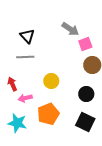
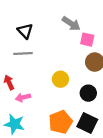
pink square: (85, 44) -> (87, 40), turned 32
yellow circle: (51, 81) -> (60, 79), moved
orange pentagon: (48, 114) -> (60, 122), moved

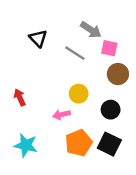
gray line: (23, 53) -> (75, 53), moved, turned 36
pink arrow: (23, 97) -> (61, 115), moved

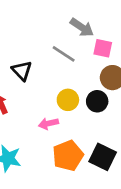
black triangle: (38, 38) -> (22, 71), moved
black circle: (111, 110) -> (97, 101), moved

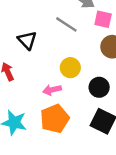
black circle: (97, 101) -> (99, 87), moved
orange pentagon: (68, 156) -> (55, 119), moved

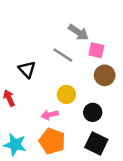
orange pentagon: (55, 119) -> (52, 141), turned -30

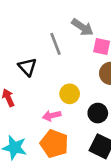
gray line: (63, 55) -> (56, 44), moved, turned 36

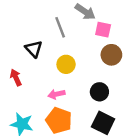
yellow circle: (70, 94) -> (66, 64), moved

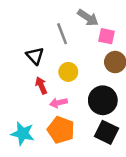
red arrow: (16, 77) -> (41, 85), moved
black circle: (99, 92) -> (103, 100), size x1.5

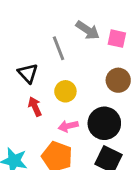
pink square: (107, 36) -> (117, 39), moved
pink arrow: (58, 103) -> (68, 126), moved

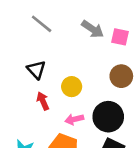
gray line: (58, 48) -> (42, 24), moved, turned -30

